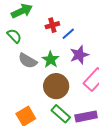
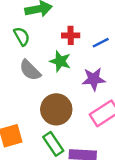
blue line: (68, 34) -> (101, 43), moved
green star: (51, 60) -> (60, 61), moved, turned -30

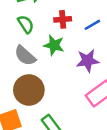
green semicircle: (22, 36) -> (26, 24), moved
brown circle: (56, 109) -> (29, 90), moved

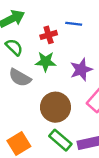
blue line: (92, 25) -> (74, 24), moved, turned 49
brown circle: (29, 90) -> (55, 107), moved

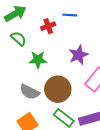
green star: (46, 62) -> (38, 60), moved
gray semicircle: (20, 78) -> (30, 92), moved

